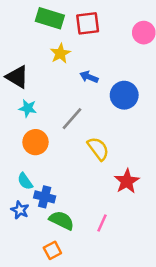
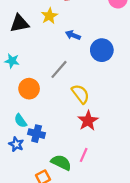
black triangle: (17, 77) -> (19, 23), moved, turned -42
cyan star: (28, 108) -> (12, 61), moved
red star: (127, 181) -> (88, 121), moved
green semicircle: (62, 220) -> (61, 162), moved

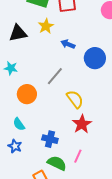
blue cross: (37, 134) -> (50, 139), moved

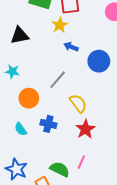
yellow star: (46, 26) -> (60, 25), moved
blue cross: (50, 139) -> (48, 124), moved
blue star: (15, 146) -> (16, 169), moved, size x1.5

